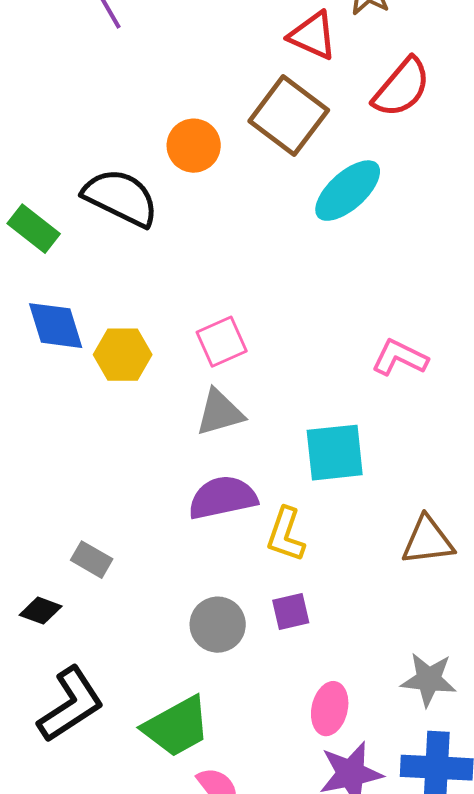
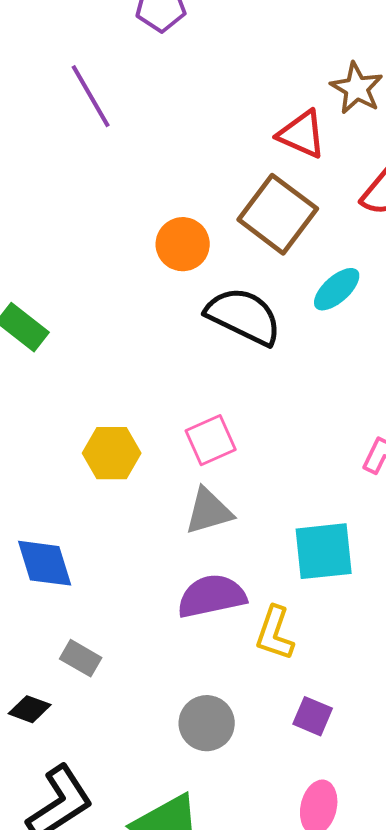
cyan ellipse: (348, 191) -> (337, 289), size x0.7
black semicircle: (121, 198) -> (244, 316), moved
blue diamond: (56, 326) -> (45, 563), moved
purple square: (291, 612) -> (313, 716), moved, turned 36

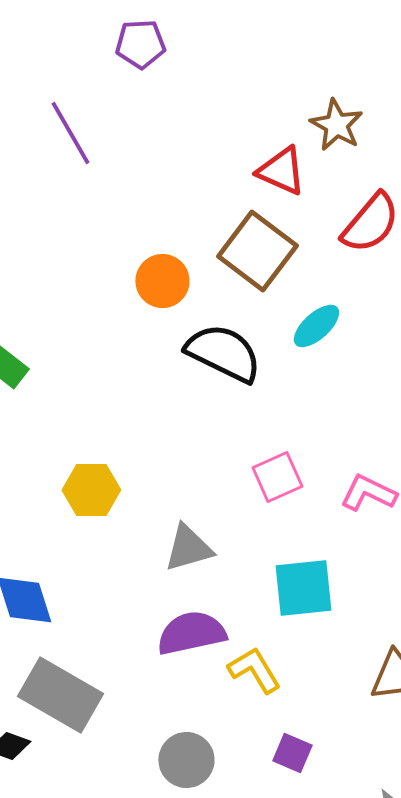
pink square: (211, 440) -> (277, 477), moved
yellow L-shape: (275, 633) -> (254, 670), turned 130
gray rectangle: (81, 658) -> (60, 695), size x2.0

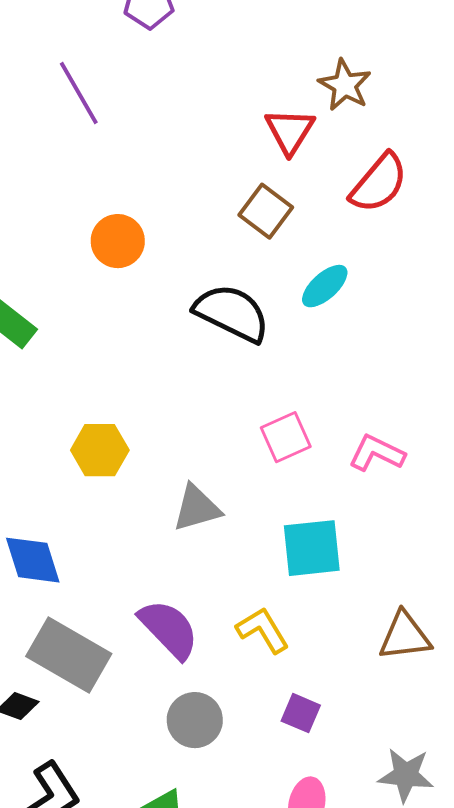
red triangle: (281, 171) -> (290, 131), turned 38
brown square: (257, 251) -> (266, 211), size x0.7
orange circle: (162, 281) -> (118, 241), moved
purple semicircle: (191, 633) -> (169, 629), moved, turned 58

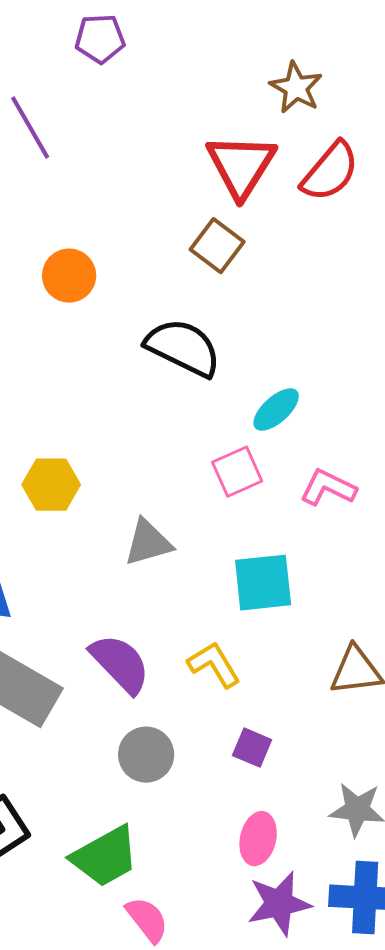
brown star: (345, 85) -> (296, 88), moved
red triangle: (290, 131) -> (241, 166), size x1.4
red semicircle: (379, 183) -> (330, 172), moved
cyan ellipse: (325, 286) -> (276, 410), moved

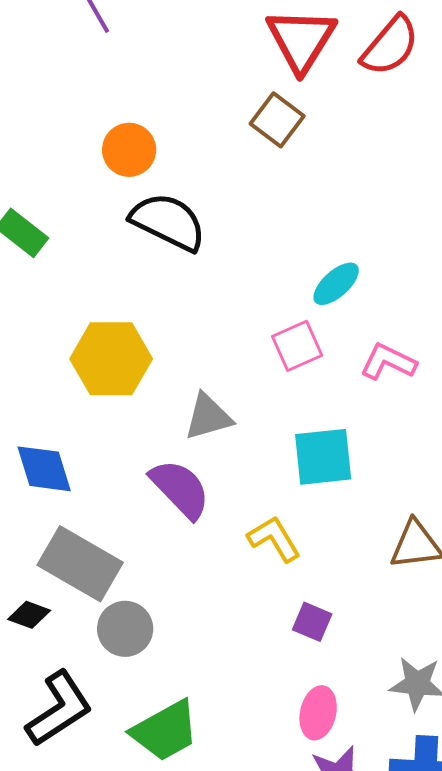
black semicircle: (183, 348) -> (168, 222), moved
yellow hexagon: (51, 485) -> (111, 359), size x1.4
purple semicircle: (120, 664) -> (180, 489), moved
gray circle: (146, 755) -> (125, 629), moved

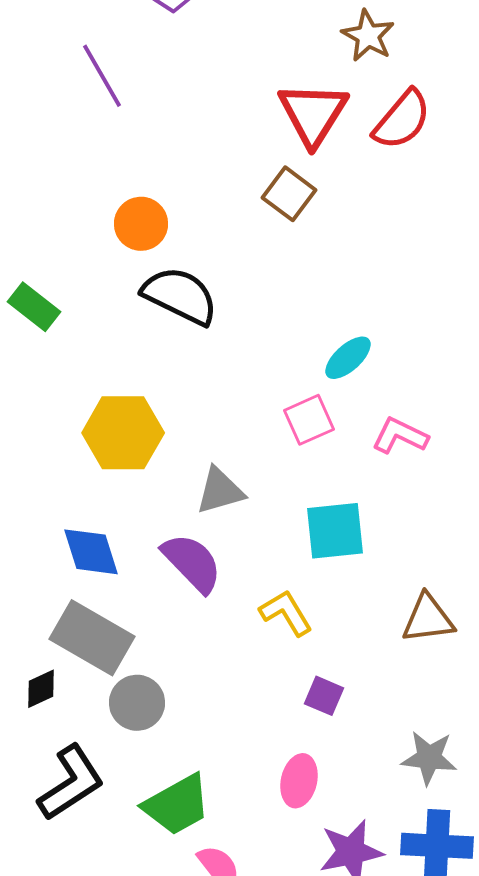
blue diamond: (44, 469) -> (91, 552), moved
black diamond: (29, 615) -> (41, 689), turned -45
pink ellipse: (318, 713) -> (299, 781), moved

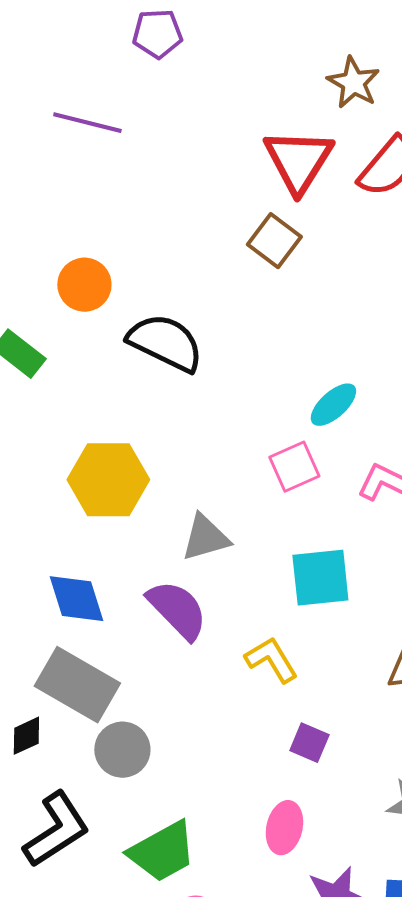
purple line: (102, 76) -> (87, 123), turned -46
orange circle: (141, 224) -> (84, 285), moved

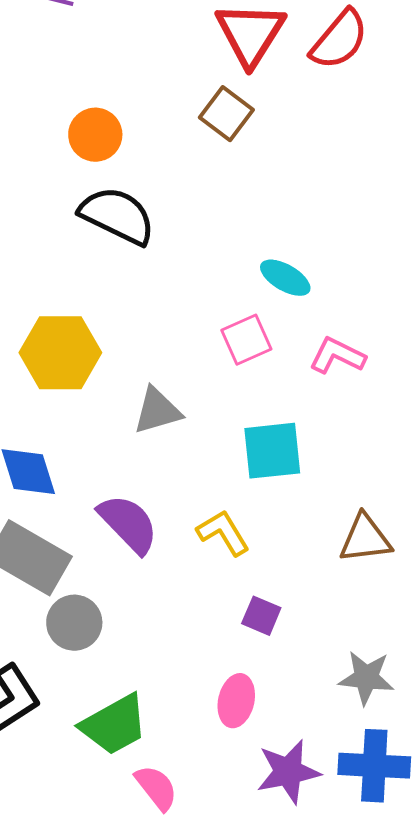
orange circle: (84, 285) -> (95, 135), moved
cyan ellipse: (333, 405) -> (285, 278), turned 72
purple semicircle: (177, 610) -> (128, 524), moved

